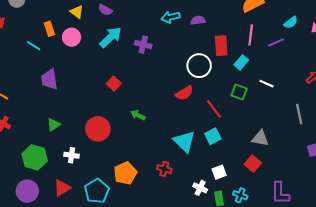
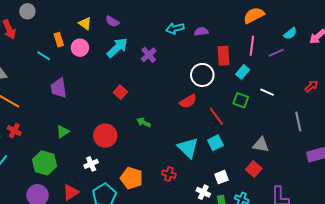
purple cross: (143, 45) -> (149, 55), turned 35
white cross: (72, 155) -> (91, 164), moved, turned -32
orange pentagon: (125, 173) -> (132, 178), turned -30

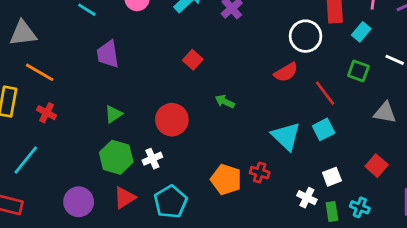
gray triangle: (261, 145) -> (385, 113), moved
green hexagon: (45, 163) -> (116, 157), moved
orange pentagon: (132, 178) -> (226, 179), moved

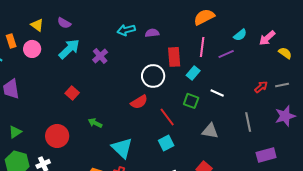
cyan triangle: (286, 136) -> (122, 148), moved

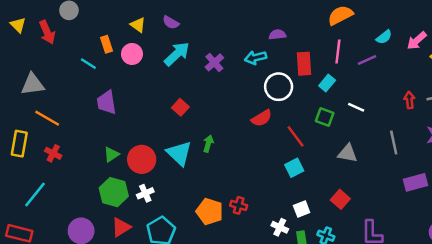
cyan arrow: (126, 30) -> (256, 58), moved
red arrow: (261, 87) -> (409, 100), turned -56
green arrow: (95, 123) -> (208, 144), turned 80
red circle: (57, 136) -> (142, 159), moved
cyan triangle: (122, 148) -> (179, 153), moved

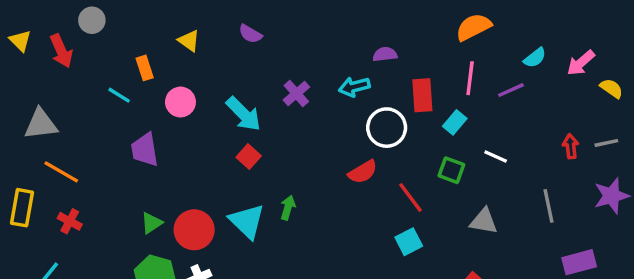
purple semicircle: (171, 22) -> (250, 34), moved
pink circle: (132, 54) -> (180, 102), moved
cyan arrow: (177, 54) -> (244, 114), moved, turned 88

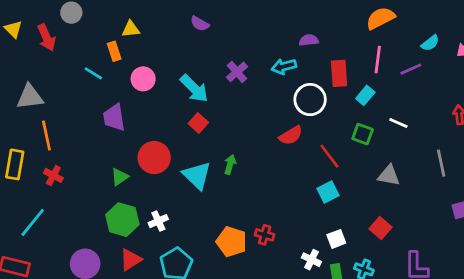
yellow triangle: (189, 41) -> (131, 29), moved, turned -42
orange line: (61, 172) -> (46, 135), turned 48
red circle: (194, 230) -> (154, 158), moved

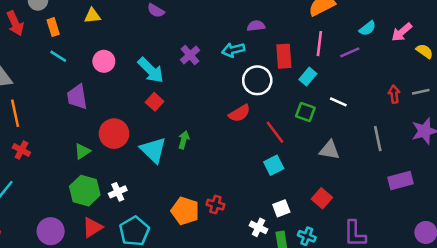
orange rectangle: (114, 51) -> (53, 27), moved

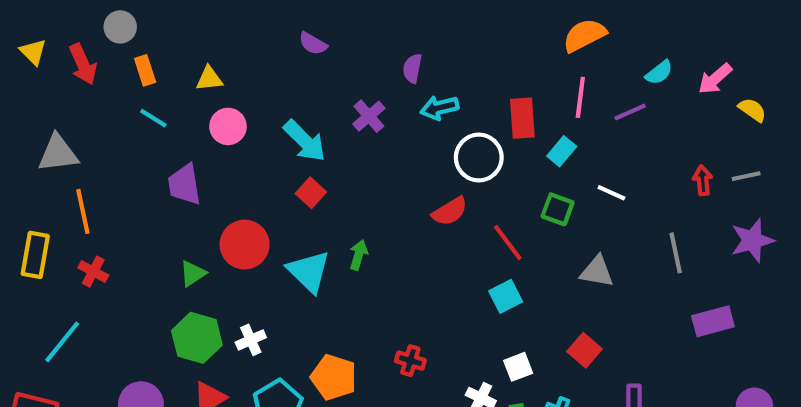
yellow triangle: (92, 16) -> (209, 79), moved
purple semicircle: (256, 26) -> (412, 68), moved, turned -72
orange pentagon: (185, 211) -> (334, 377), moved

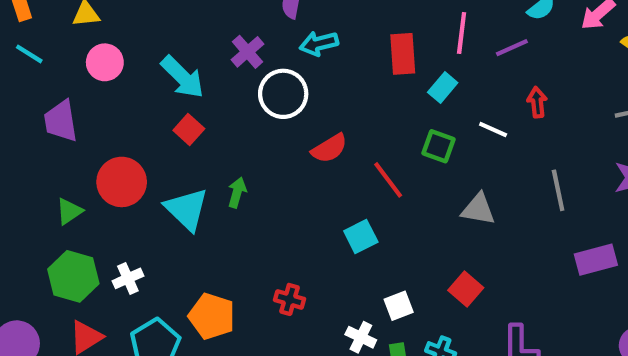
white circle: (479, 158) -> (283, 94), moved
red arrow: (703, 180) -> (537, 102), moved
cyan square: (506, 296) -> (361, 237), moved

